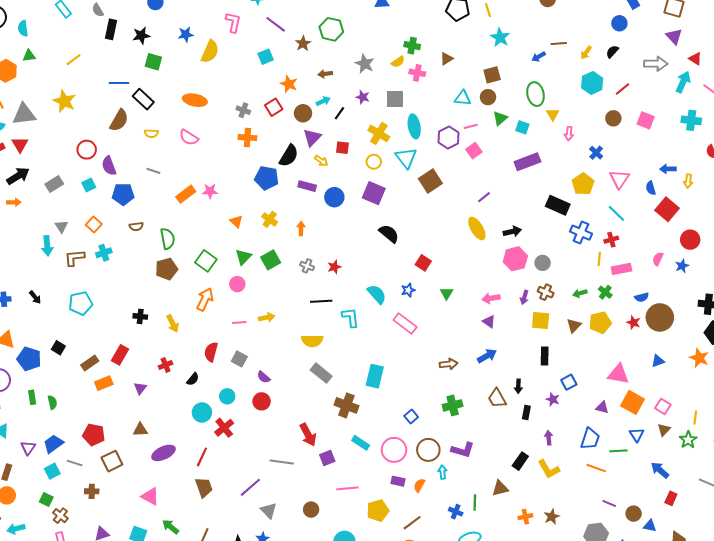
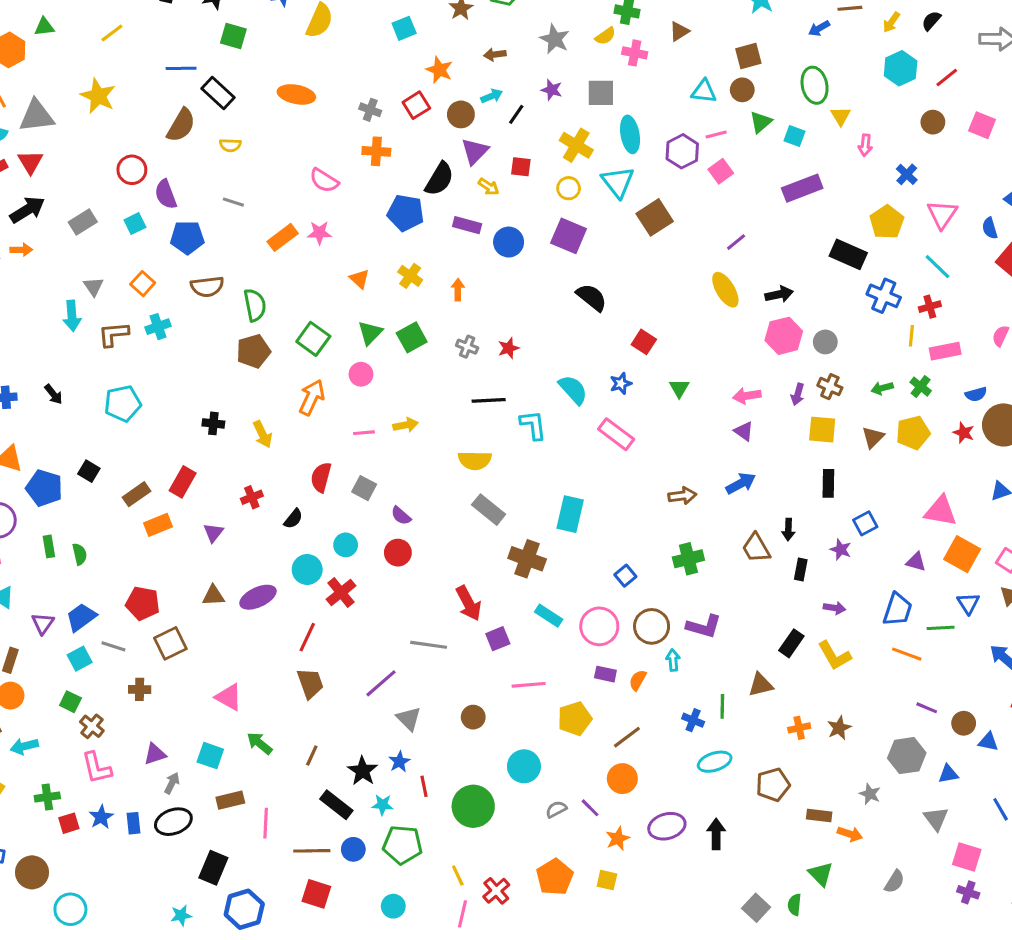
pink semicircle: (189, 138) -> (324, 181), moved
brown semicircle: (136, 226) -> (207, 287), size x1.5
purple arrow: (549, 438) -> (834, 608), turned 104
purple ellipse: (163, 453) -> (258, 597), moved

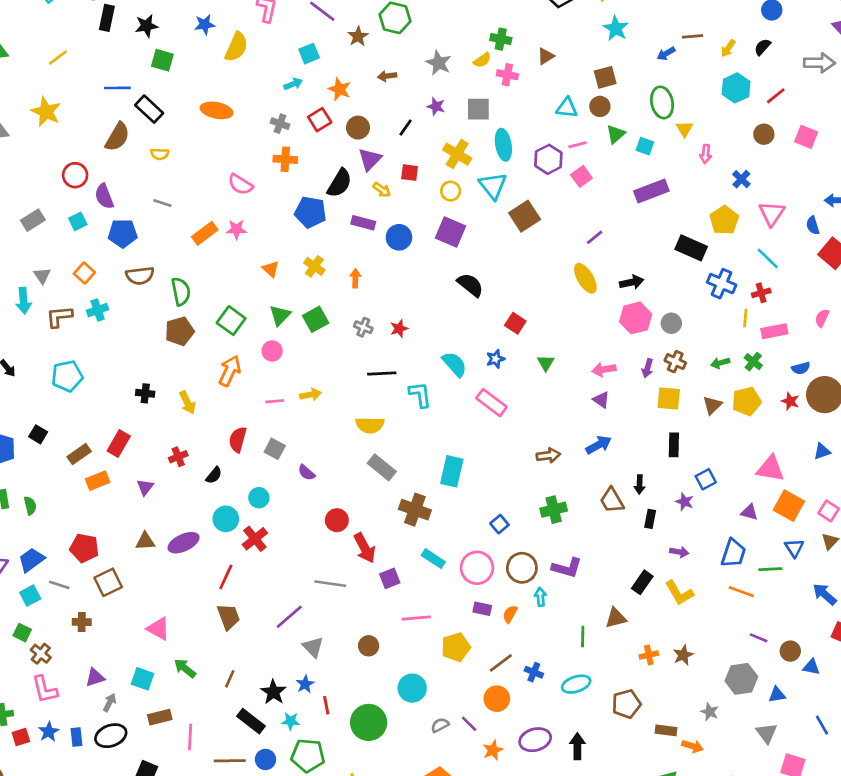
cyan arrow: (492, 96) -> (293, 84), moved
red circle: (398, 553) -> (337, 520), moved
blue cross: (693, 720) -> (534, 672), moved

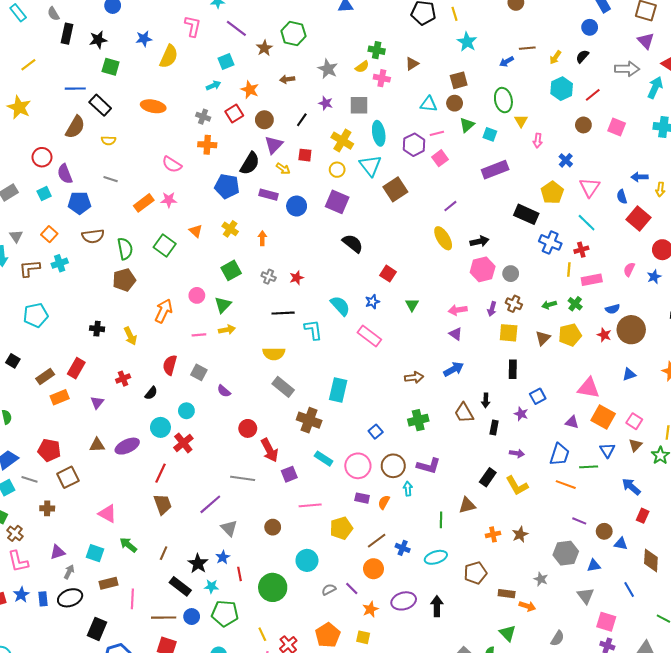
green triangle: (280, 315) -> (223, 305), moved
green square: (231, 321) -> (165, 246), moved

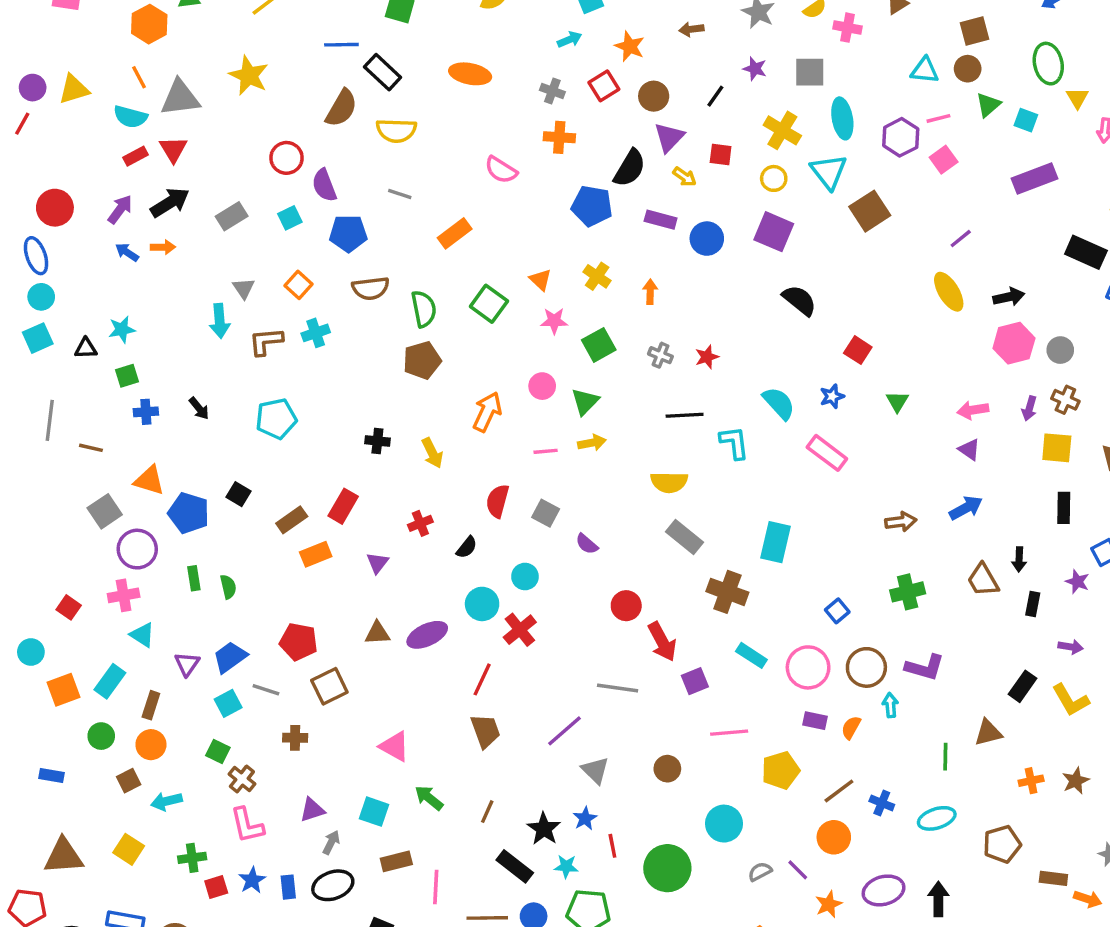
yellow semicircle: (108, 141) -> (396, 130), size x1.6
pink star: (169, 200) -> (554, 321), moved

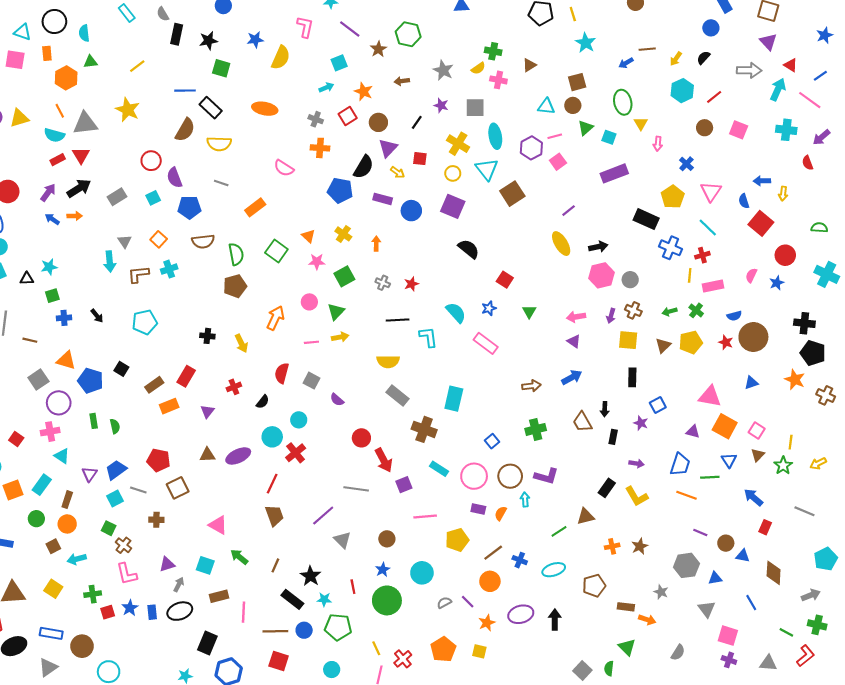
green line: (945, 757) -> (559, 531), turned 56
blue star: (585, 818) -> (383, 570), moved

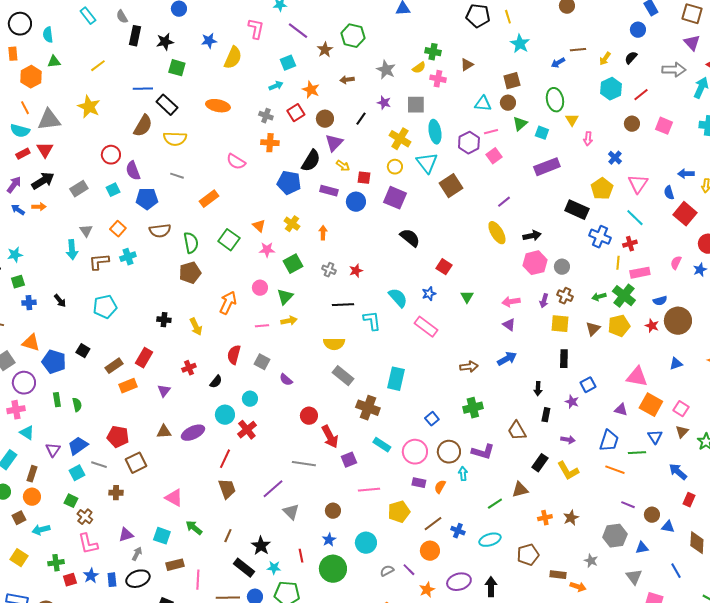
red square: (420, 159) -> (364, 178), moved
green cross: (696, 310) -> (624, 296), size x1.6
brown trapezoid: (582, 422) -> (517, 431), moved

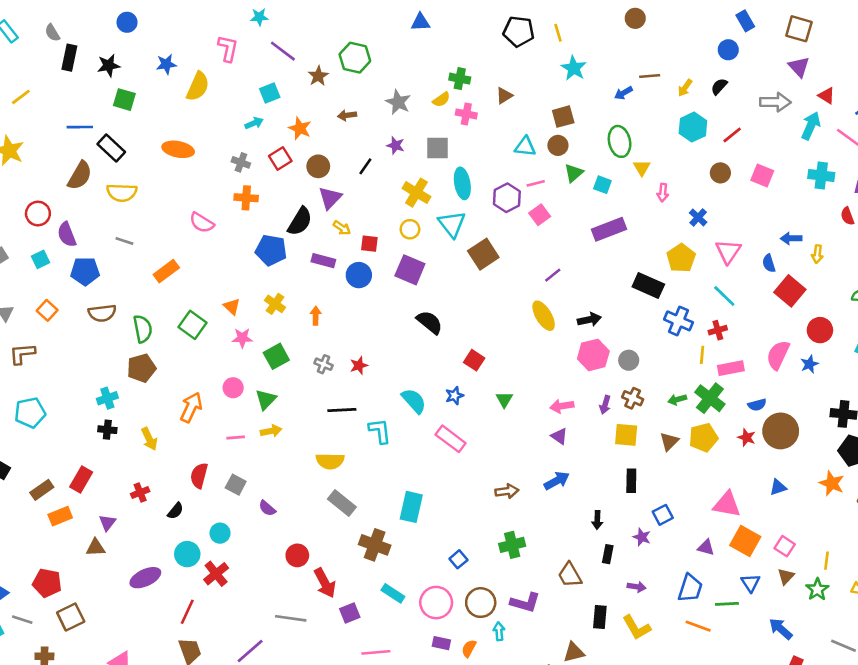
cyan cross: (128, 257) -> (107, 398), moved
pink semicircle: (676, 263) -> (778, 355), size x1.6
brown triangle: (164, 432) -> (96, 548), moved
black rectangle: (540, 463) -> (600, 617), turned -30

